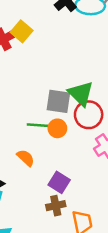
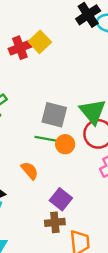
gray square: (58, 101) -> (54, 115), moved

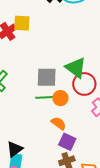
yellow square: (40, 42) -> (22, 23), turned -30
orange semicircle: (30, 171) -> (59, 123), moved

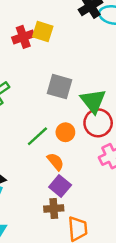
gray square: (47, 77) -> (60, 87), moved
green line: (45, 97) -> (37, 136), moved, turned -54

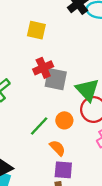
red cross: (23, 37) -> (43, 68), moved
purple square: (60, 186) -> (63, 170), turned -30

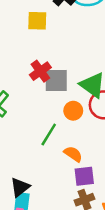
yellow square: (36, 30) -> (37, 21), moved
orange circle: (64, 120) -> (73, 111), moved

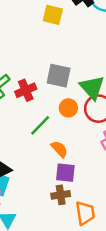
red cross: (40, 71) -> (26, 90), moved

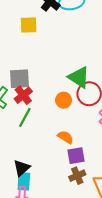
gray square: (59, 76) -> (19, 79), moved
green line: (40, 125) -> (25, 117), moved

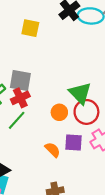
yellow square: (29, 25) -> (30, 28), moved
purple square: (76, 156) -> (74, 142), moved

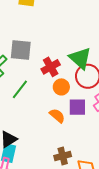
red cross: (20, 98) -> (51, 67), moved
orange circle: (59, 112) -> (61, 87), moved

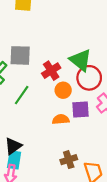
orange semicircle: (57, 116) -> (61, 119), turned -42

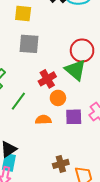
gray square: (20, 55) -> (29, 44), moved
red circle: (89, 78) -> (82, 51), moved
orange semicircle: (61, 119) -> (43, 120), moved

